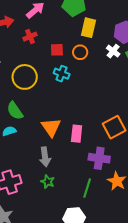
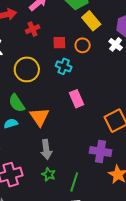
yellow rectangle: (89, 28) -> (91, 21), turned -54
orange triangle: (51, 127) -> (39, 117), moved
pink rectangle: (77, 134) -> (77, 99), moved, turned -30
green line: (87, 188) -> (74, 182), moved

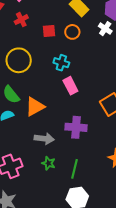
cyan cross: (64, 66) -> (61, 63), moved
orange triangle: (39, 117) -> (35, 107), turned 40
gray arrow: (46, 150) -> (44, 139), turned -72
purple cross: (100, 151) -> (76, 127), moved

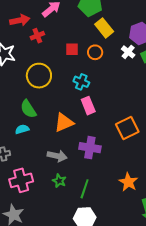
red cross: (21, 20) -> (37, 36), moved
orange triangle: (35, 107) -> (64, 123), moved

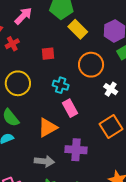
orange circle: (95, 52) -> (91, 65), moved, size x1.6
white cross: (128, 52) -> (111, 89), moved

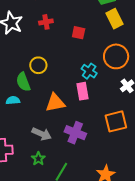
red cross: (12, 44) -> (46, 22), moved
yellow circle: (18, 83) -> (38, 65), moved, size x0.7
cyan cross: (61, 85) -> (89, 71), moved

